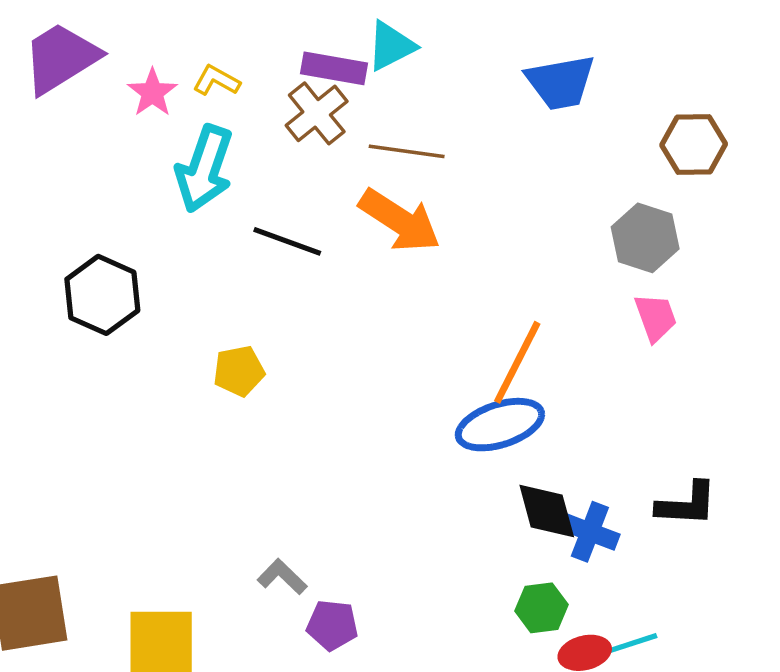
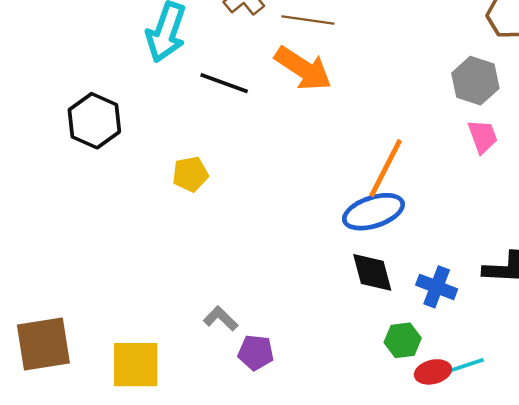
black diamond: (547, 511) -> (372, 272), moved

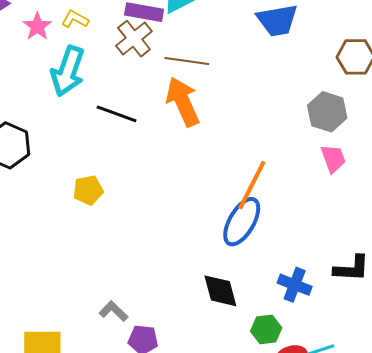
orange arrow: (303, 69) -> (183, 102), turned -147
blue ellipse: (373, 212) -> (242, 222), turned -42
black diamond: (372, 272) -> (220, 291), moved

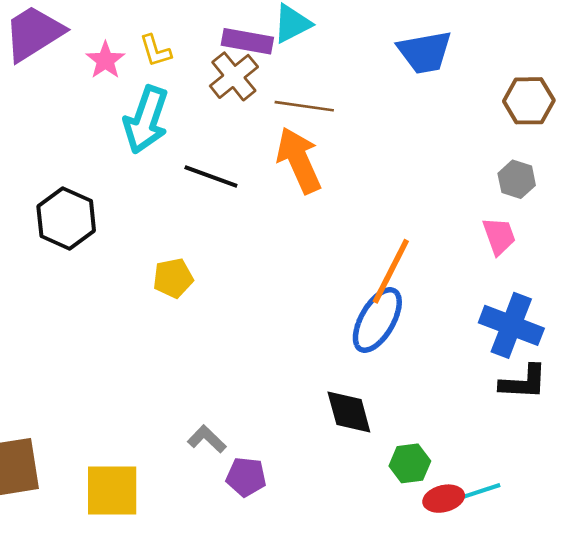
yellow L-shape: (75, 19) -> (155, 51), turned -136
gray hexagon: (327, 112) -> (517, 179), moved, size x0.7
blue cross: (295, 285) -> (511, 325), moved, size x1.4

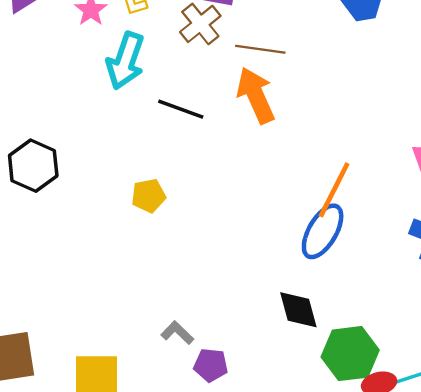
black hexagon: (66, 219) -> (33, 166), moved
green hexagon: (410, 463) -> (350, 354), size x1.6

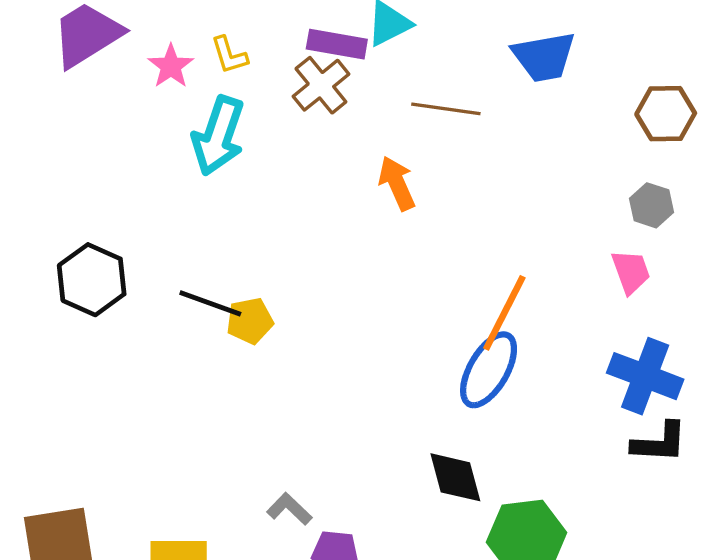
brown line: (260, 49) -> (446, 109), moved
orange arrow: (256, 95) -> (397, 183), size x0.7
black line: (181, 109) -> (210, 303), moved

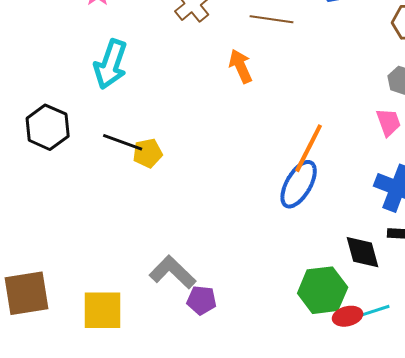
cyan arrow: (218, 136) -> (111, 64), moved
black diamond: (455, 477) -> (363, 252), moved
gray L-shape: (289, 509) -> (173, 272), size x1.6

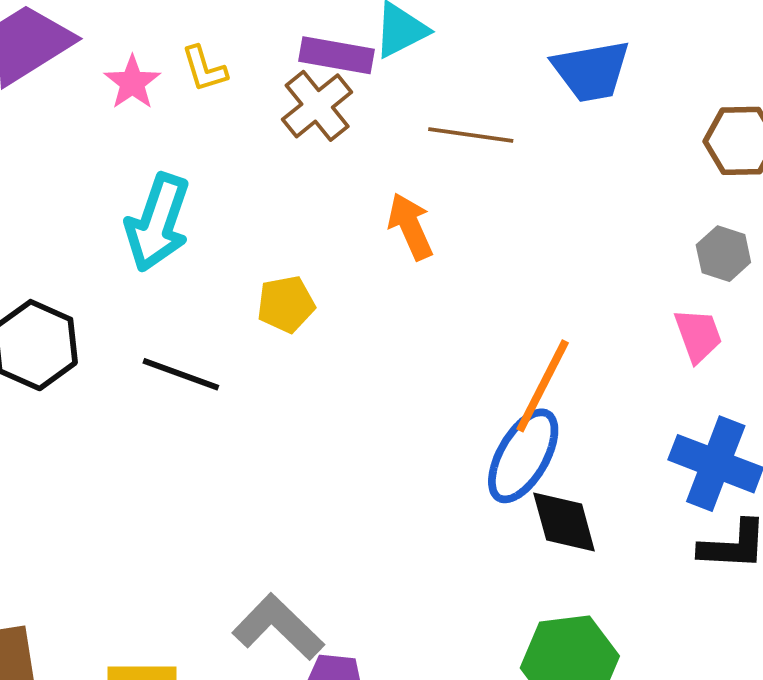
yellow pentagon: (148, 153) -> (286, 304), moved
black diamond: (363, 252) -> (564, 522), moved

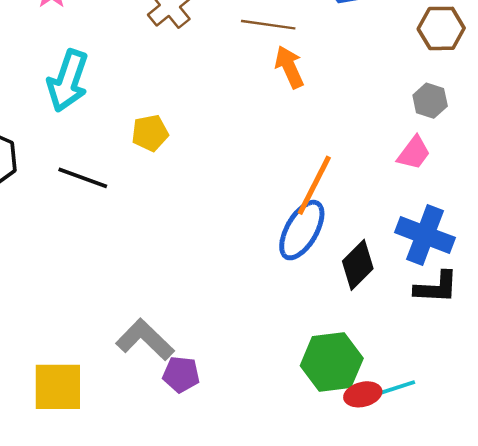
orange arrow: (410, 226) -> (289, 67), moved
pink trapezoid: (698, 335) -> (414, 153), turned 57
black diamond: (564, 522) -> (358, 265), moved, turned 60

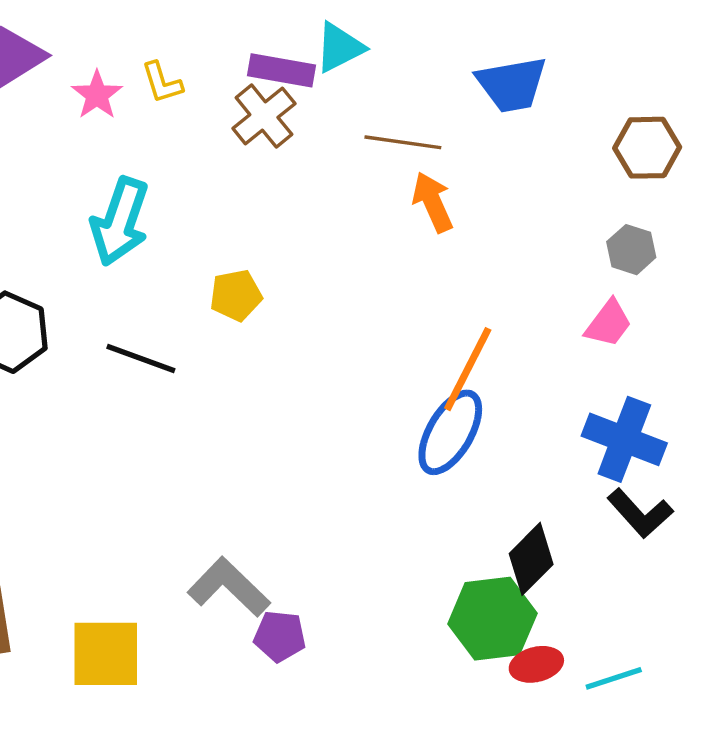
black diamond: (358, 265) -> (531, 559), moved
black L-shape: (436, 287) -> (640, 513), turned 45
cyan line: (395, 388) -> (614, 678), moved

